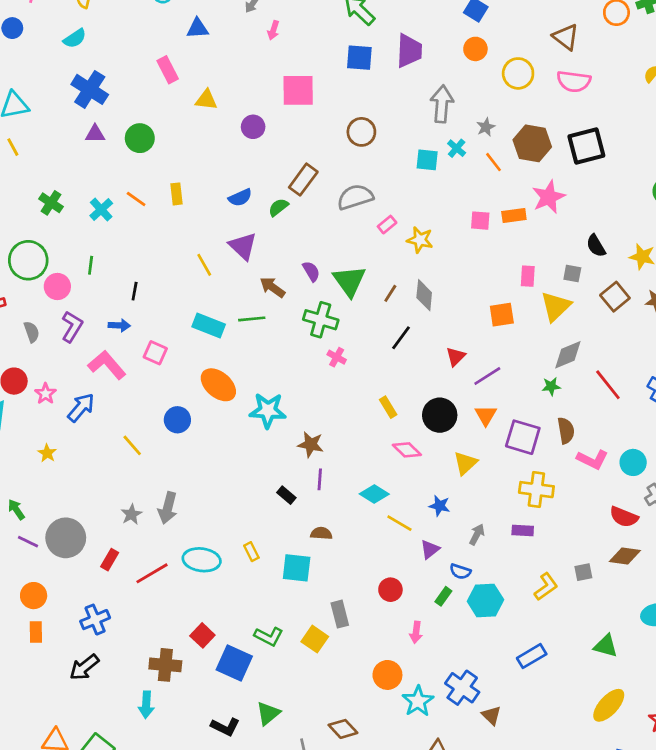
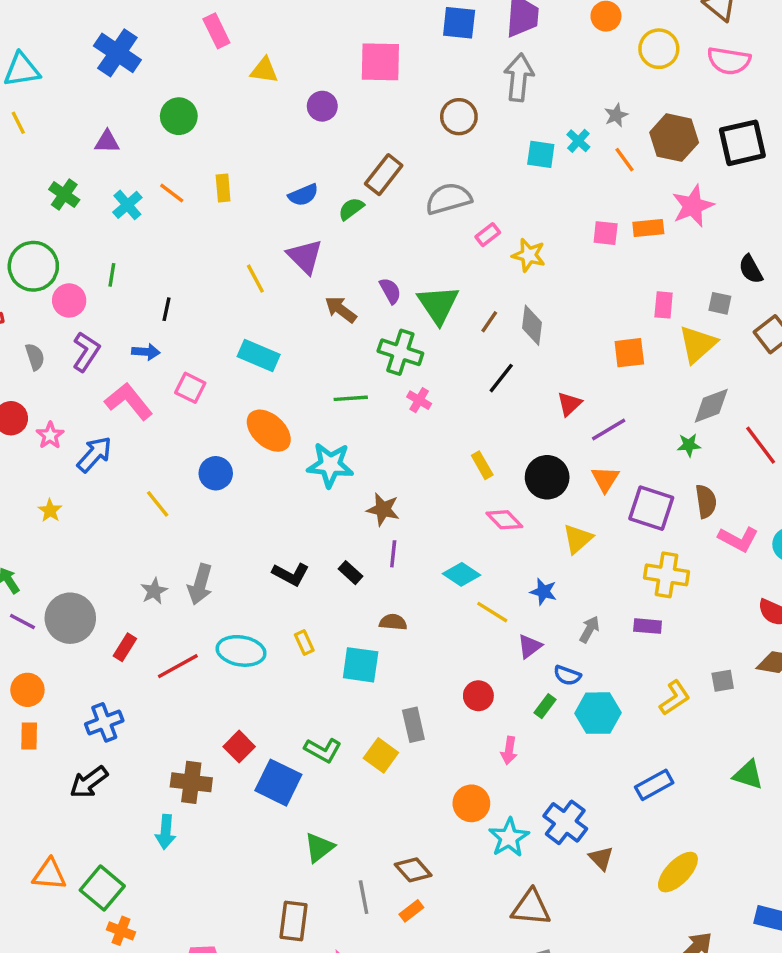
gray arrow: (442, 104) -> (519, 77), moved
purple triangle: (95, 134) -> (107, 142), moved
green line: (252, 319) -> (351, 398), moved
yellow ellipse: (609, 705) -> (678, 872), moved
black L-shape: (225, 727) -> (291, 574), moved

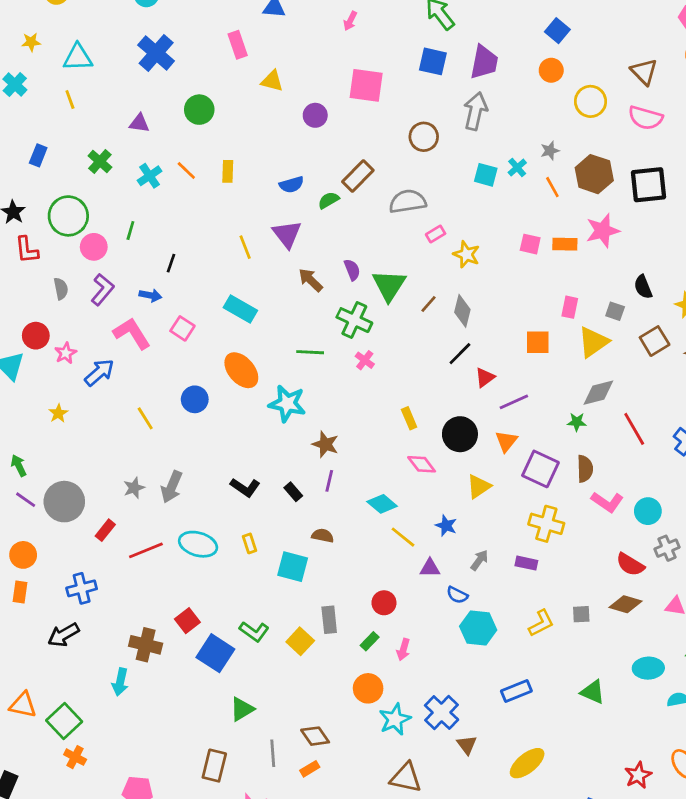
black line: (501, 378) -> (460, 354), moved
purple triangle: (530, 646) -> (430, 568), turned 30
green rectangle: (545, 706) -> (370, 641), moved

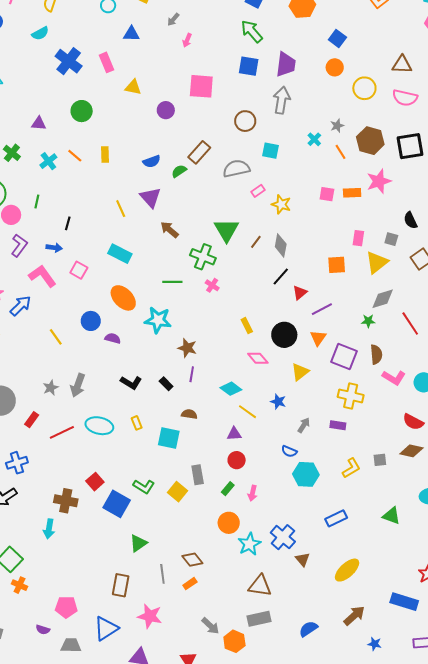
blue cross: (156, 53) -> (69, 61), moved
brown triangle: (644, 72) -> (402, 64), turned -40
cyan square: (486, 175) -> (270, 151), moved
purple semicircle: (352, 270) -> (113, 338), moved, turned -49
purple triangle: (430, 568) -> (234, 434), moved

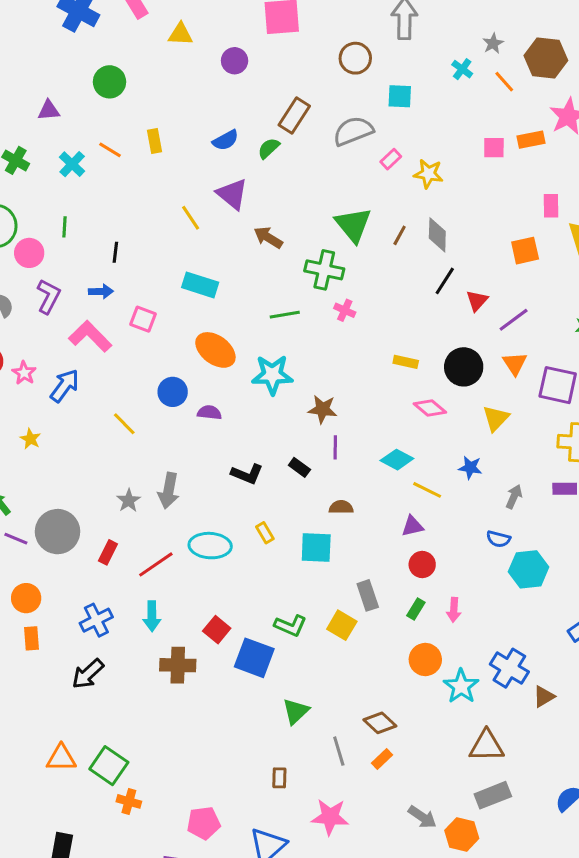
yellow rectangle: (247, 326) -> (406, 362), turned -42
cyan arrow: (49, 529) -> (152, 616), moved
brown triangle: (303, 559) -> (544, 696), turned 49
brown rectangle: (121, 585) -> (279, 778), size x0.6

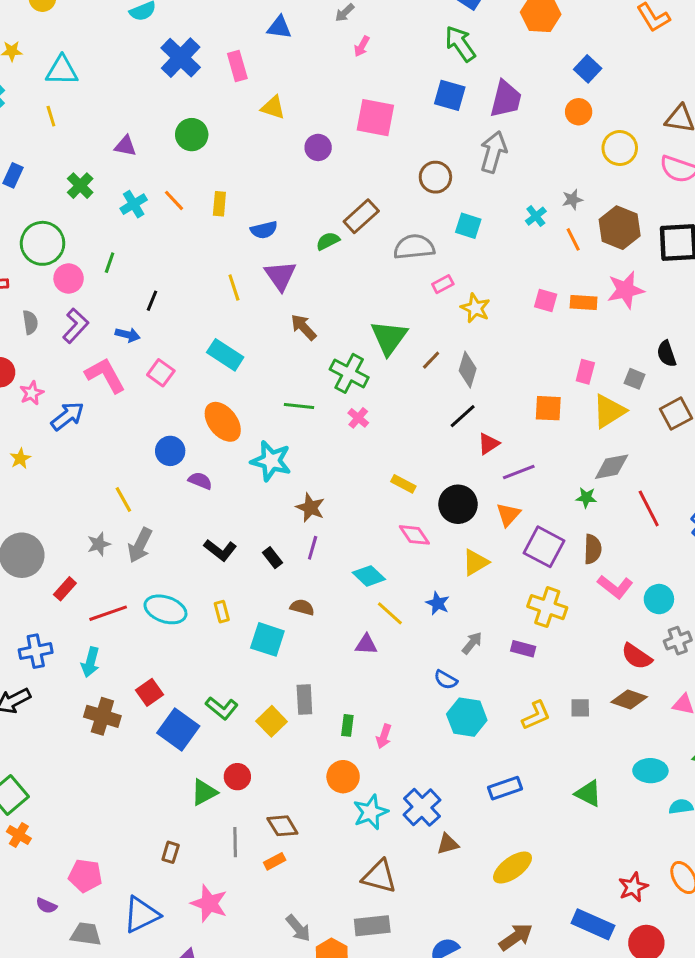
blue semicircle: (226, 140) -> (264, 230), moved
yellow line: (124, 424) -> (123, 499), moved
red circle: (422, 564) -> (237, 777), moved
green rectangle: (416, 609) -> (347, 725), turned -40

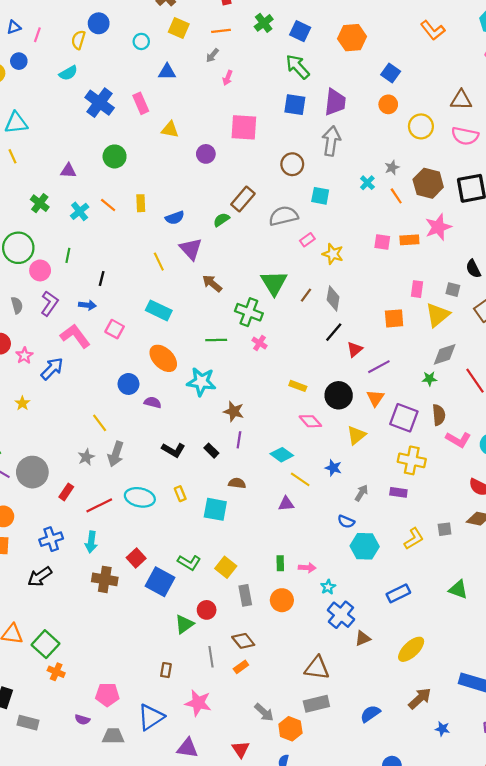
gray rectangle: (304, 700) -> (245, 595), moved
pink arrow: (384, 736) -> (307, 568), turned -98
cyan star: (371, 812) -> (328, 587), moved, size x0.6

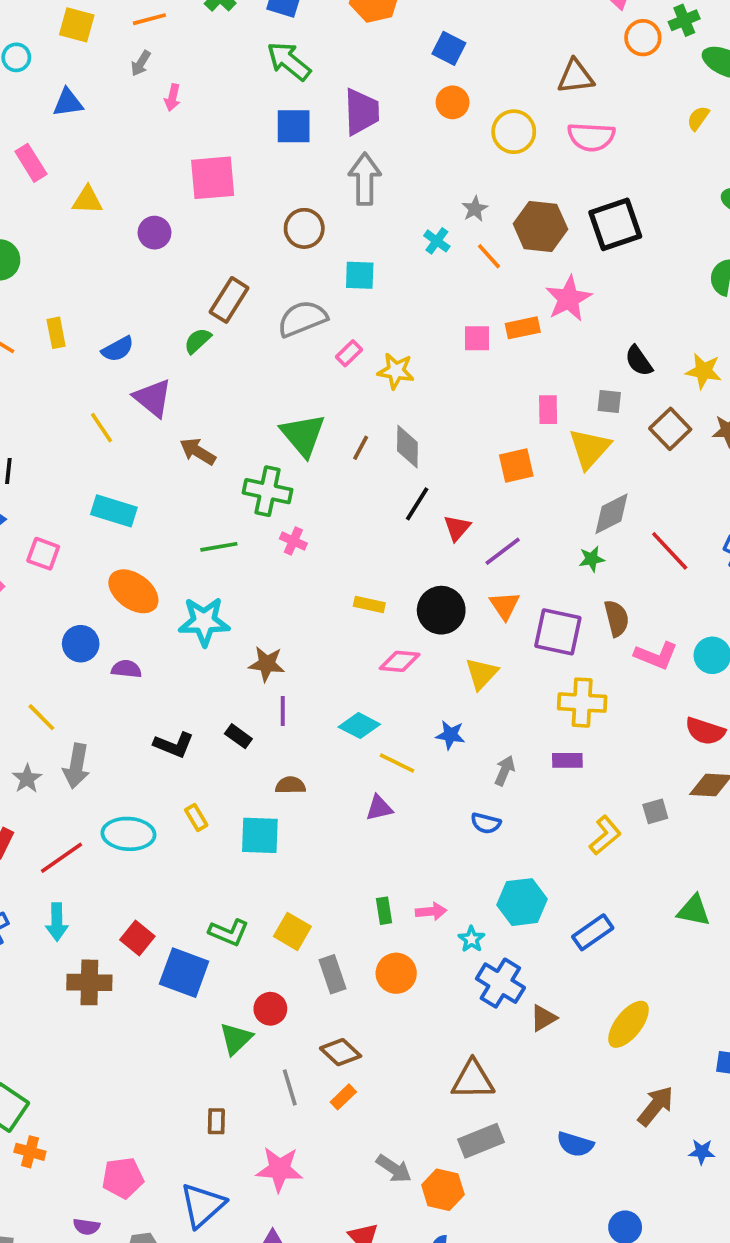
pink diamond: (310, 421) -> (400, 661), turned -35
cyan hexagon: (365, 546) -> (522, 902), moved
blue semicircle: (370, 714) -> (575, 1144), turned -120

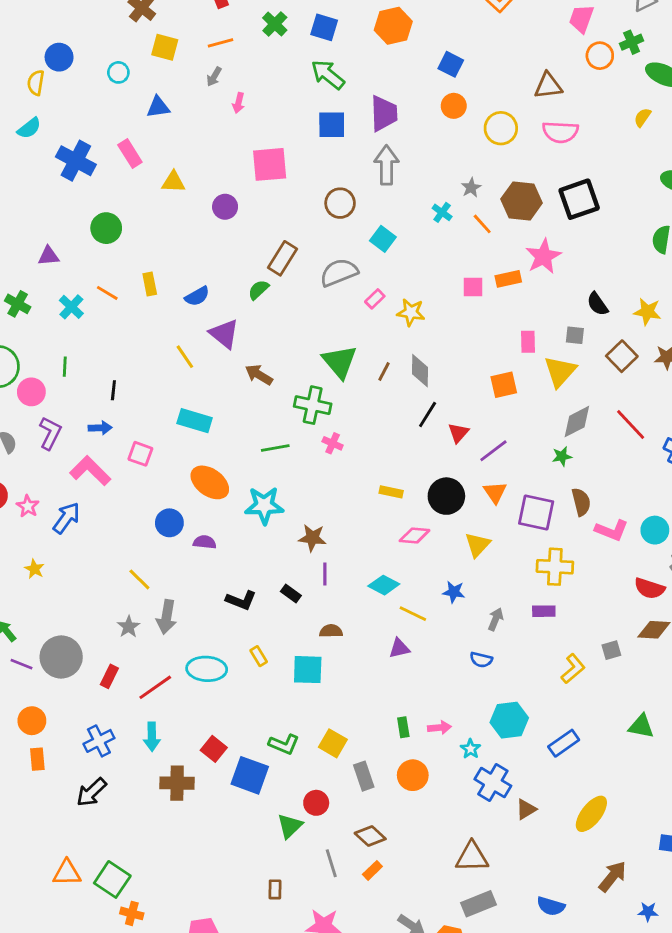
cyan square: (360, 275) -> (383, 239), turned 35
red line: (670, 551) -> (631, 424), moved

